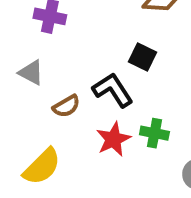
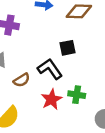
black square: (143, 57) -> (68, 48), turned -35

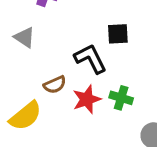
brown semicircle: (22, 80) -> (55, 85), moved

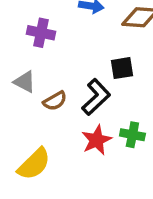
black L-shape: (90, 59) -> (96, 97), turned 80
brown semicircle: (55, 85) -> (55, 101), moved

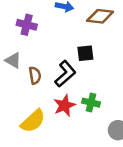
brown semicircle: (55, 101) -> (35, 75), turned -72
yellow semicircle: (34, 164) -> (33, 121), moved

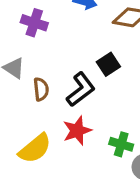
black square: (85, 53) -> (108, 64), turned -30
green cross: (91, 103) -> (121, 144), moved

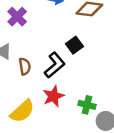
purple cross: (34, 23) -> (17, 17), turned 30

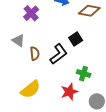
red star: (53, 96) -> (69, 92), moved
green cross: (87, 105) -> (84, 74), moved

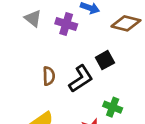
purple cross: (31, 13) -> (66, 24), moved, turned -35
gray triangle: (18, 41) -> (33, 18), moved

